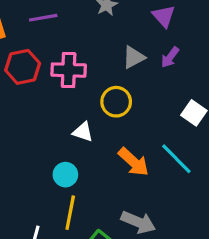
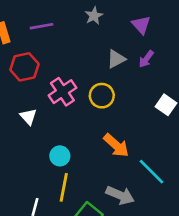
pink cross: (69, 70) -> (62, 92), moved, turned -36
white triangle: (83, 132) -> (28, 117), moved, turned 30
cyan line: (176, 159) -> (152, 172), moved

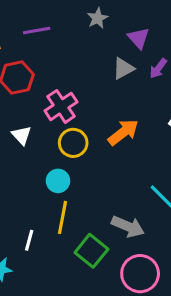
purple triangle: (141, 25) -> (139, 38), moved
yellow circle: (102, 96) -> (73, 143), moved
orange arrow: (116, 145) -> (123, 132), moved, turned -80

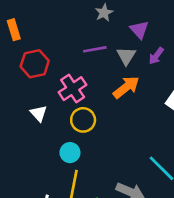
purple line: (37, 30) -> (95, 49), moved
gray triangle: (123, 68) -> (126, 56), turned -30
orange arrow: (123, 132) -> (126, 87), moved

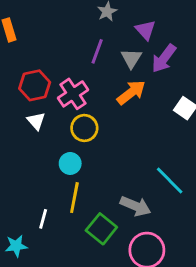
purple line: (95, 49) -> (97, 51), turned -60
purple arrow: (156, 56) -> (164, 58), size x1.5
red hexagon: (35, 64) -> (35, 85), moved

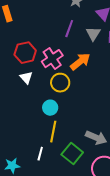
orange arrow: (131, 92) -> (80, 62), moved
white line: (43, 219) -> (40, 154), moved

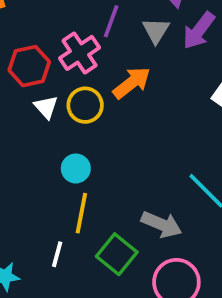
pink cross: (52, 59) -> (80, 53), moved
white triangle: (26, 78) -> (46, 107), moved
yellow circle: (60, 83) -> (85, 105), moved

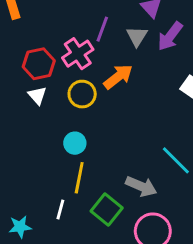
white triangle: (46, 107) -> (37, 95), moved

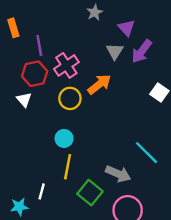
purple line: (102, 29) -> (39, 45), moved, turned -30
white triangle: (37, 95) -> (24, 100), moved
white line: (60, 209) -> (42, 191), moved

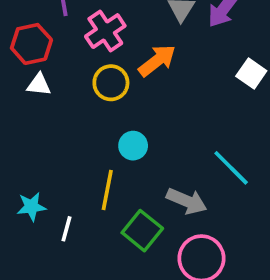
red hexagon: (35, 74) -> (31, 44), moved
white triangle: (24, 100) -> (39, 85), turned -42
cyan circle: (64, 138) -> (133, 146), moved
cyan star: (19, 207) -> (31, 207), moved

